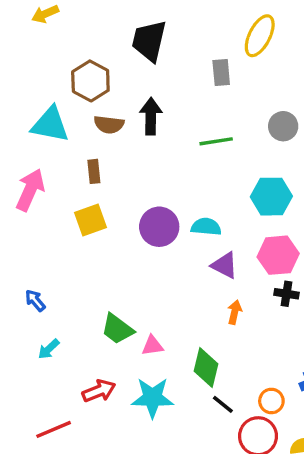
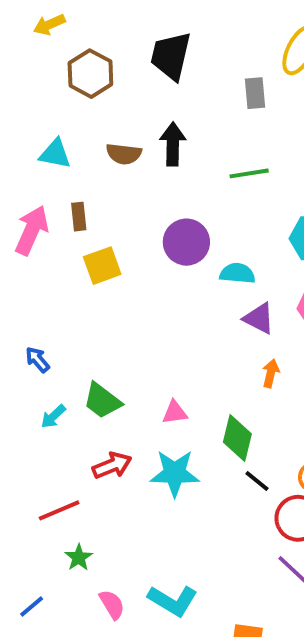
brown hexagon: (90, 81) -> (90, 74), moved
cyan triangle: (50, 125) -> (55, 154), size x0.7
brown rectangle: (94, 171) -> (79, 217), moved
purple circle: (159, 227) -> (186, 242), moved
green trapezoid: (117, 329) -> (102, 401), moved

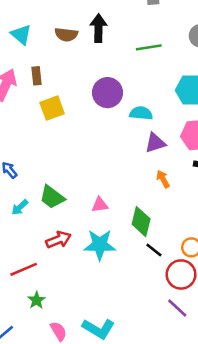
cyan triangle: (55, 154) -> (21, 35), turned 30
purple triangle: (259, 318) -> (155, 143), turned -45
orange arrow: (271, 373) -> (163, 179), turned -42

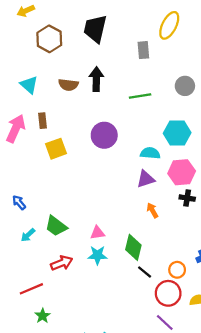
cyan semicircle: (141, 113) -> (150, 153), moved
cyan star: (100, 245) -> (97, 255), moved, size x0.7

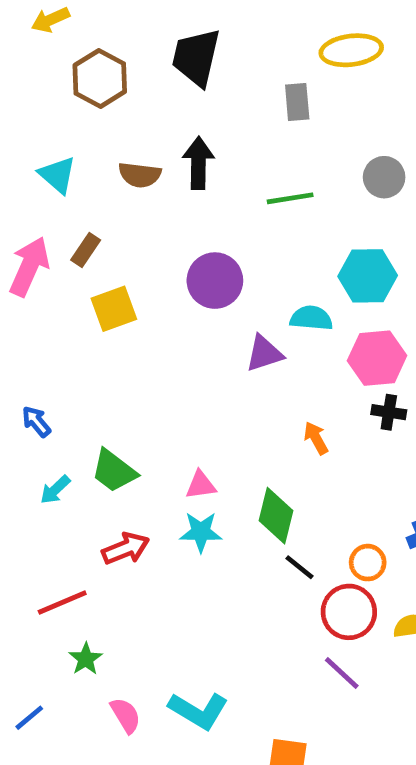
yellow ellipse: (169, 25) -> (351, 50), turned 56
brown rectangle: (43, 121) -> (86, 250), turned 40
purple triangle: (146, 179) -> (264, 353), moved

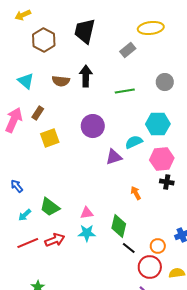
gray rectangle: (297, 102) -> (128, 50), turned 56
cyan semicircle: (311, 318) -> (134, 142), turned -30
red line: (62, 603) -> (28, 243), moved

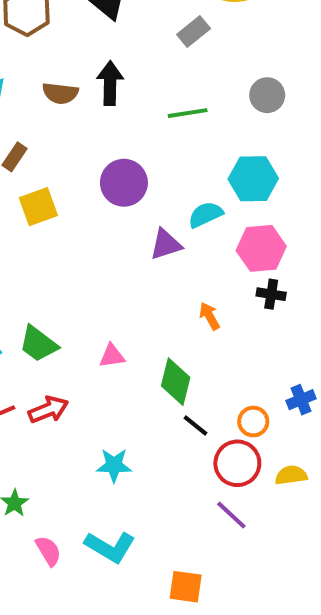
cyan star: (87, 233) -> (114, 465), moved

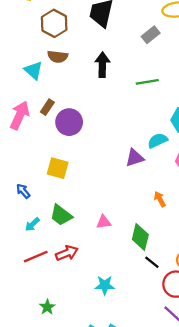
brown semicircle: (60, 93) -> (58, 57), moved
purple circle: (124, 183) -> (69, 122), moved
yellow square: (38, 207) -> (58, 168), moved, turned 35

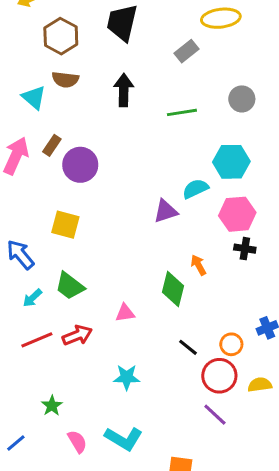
blue arrow: (23, 191) -> (20, 255), size x1.5
pink triangle: (104, 222) -> (125, 313), moved
green diamond: (140, 237) -> (173, 289), moved

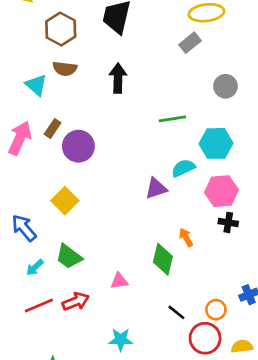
gray rectangle: (186, 51) -> (190, 43), moved
green line: (182, 112) -> (172, 119), moved
yellow square: (65, 225) -> (65, 201), turned 30

